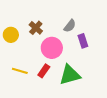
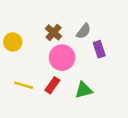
brown cross: (36, 28) -> (54, 32), moved
green triangle: (70, 75) -> (84, 90), size x0.7

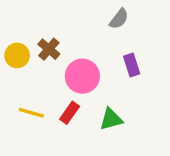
gray semicircle: (84, 31) -> (119, 19), moved
brown cross: (54, 32) -> (49, 49), moved

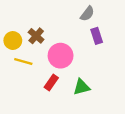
purple rectangle: (132, 65) -> (97, 36), moved
yellow line: (31, 113) -> (23, 61), moved

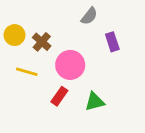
gray semicircle: (87, 14) -> (89, 16), moved
yellow circle: (13, 41) -> (15, 35), moved

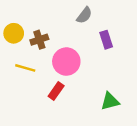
brown cross: (42, 42) -> (39, 40), turned 30
green triangle: (95, 102) -> (110, 101), moved

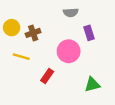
gray semicircle: (84, 15) -> (71, 13), turned 48
pink circle: (66, 62) -> (69, 51), moved

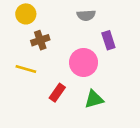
yellow circle: (12, 28) -> (26, 14), moved
green triangle: (92, 85) -> (94, 99), moved

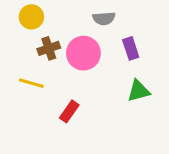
pink circle: (84, 62) -> (83, 53), moved
green triangle: (94, 99) -> (139, 91), moved

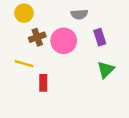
green triangle: (139, 91) -> (106, 70), turned -30
red rectangle: (69, 111) -> (43, 83), moved, turned -35

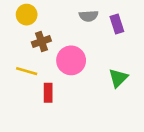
purple rectangle: (100, 37) -> (117, 24), moved
pink circle: (64, 41) -> (71, 60), moved

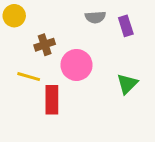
yellow circle: (27, 15) -> (14, 16), moved
red rectangle: (48, 93) -> (52, 100), size x1.4

